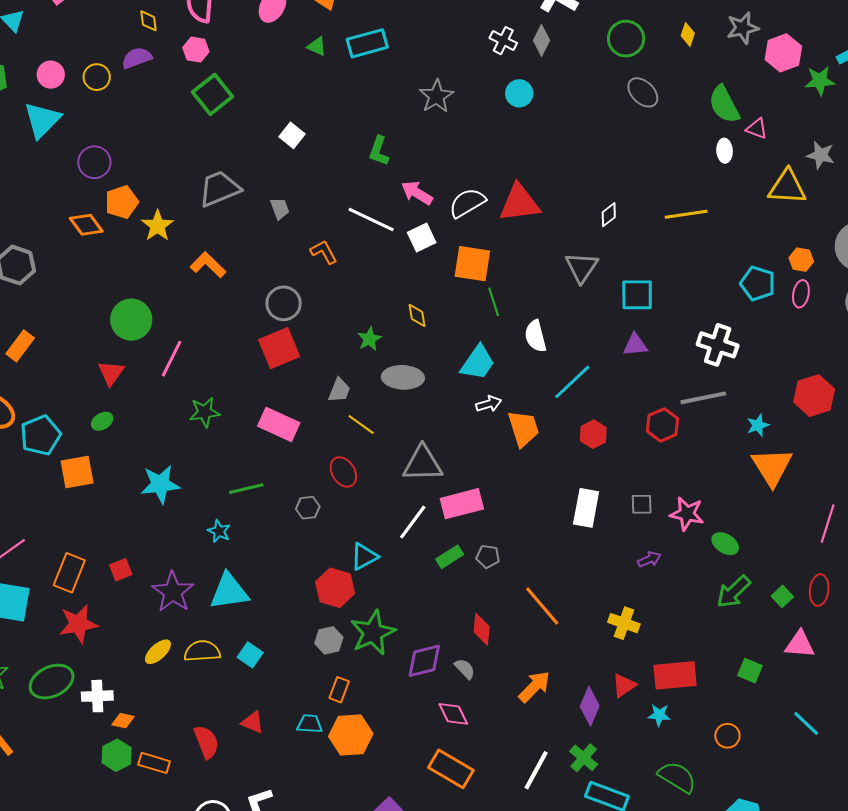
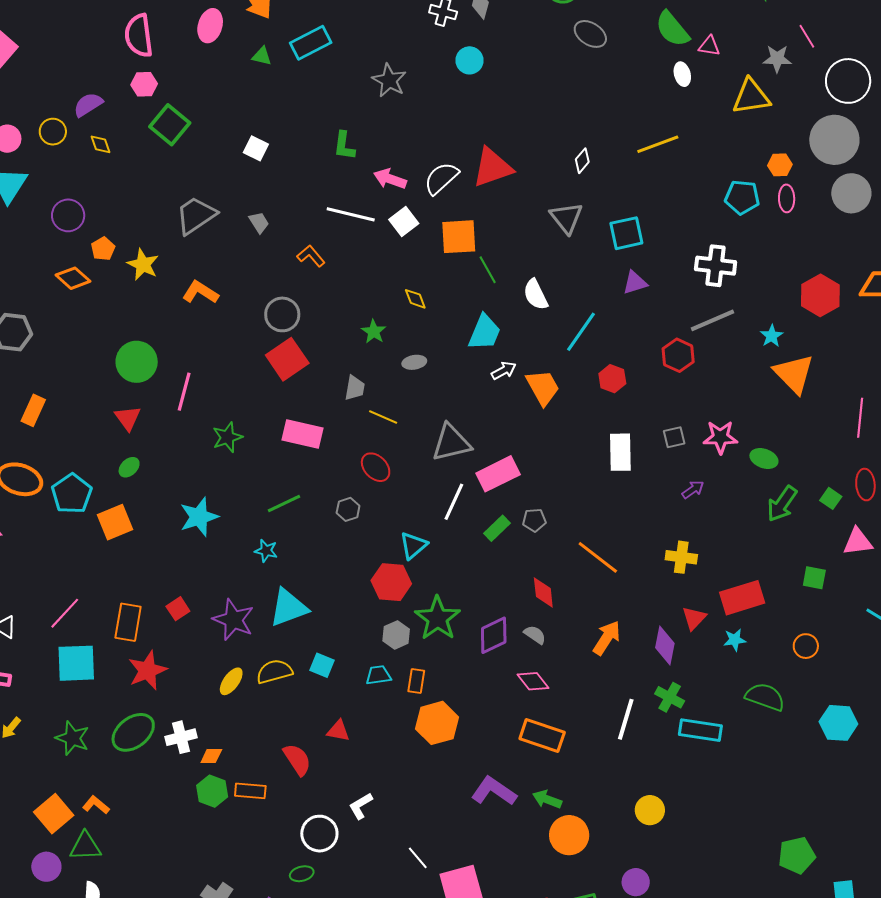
yellow diamond: (148, 21) -> (100, 144), moved
orange pentagon: (122, 202) -> (103, 249), size x0.7
gray ellipse: (403, 377) -> (414, 362), size x0.6
cyan trapezoid: (310, 724) -> (378, 675), moved

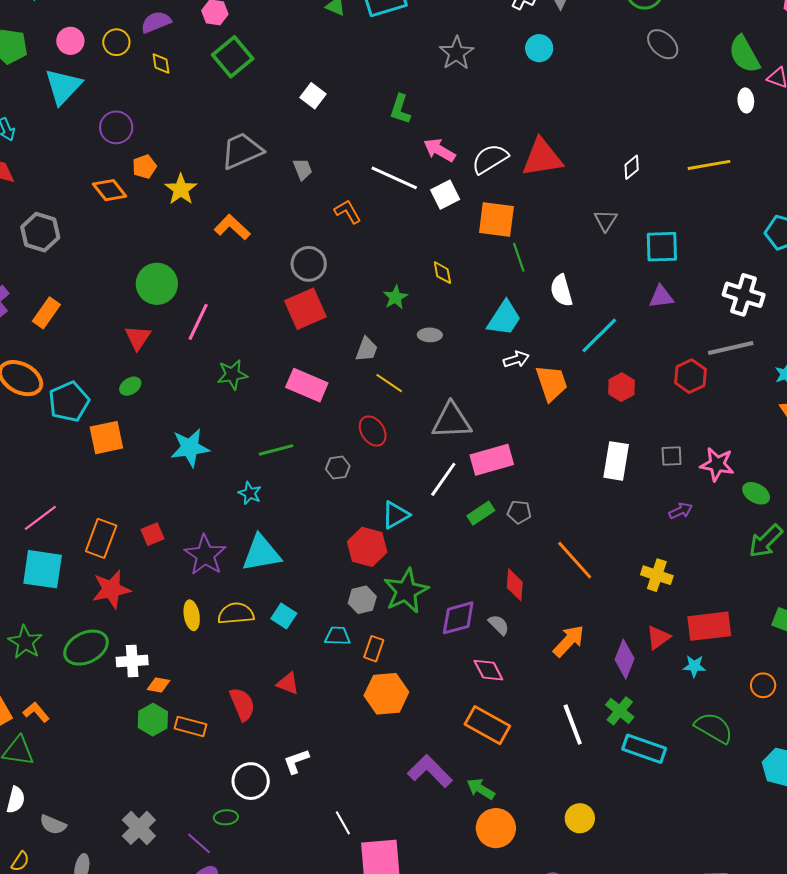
gray triangle: (566, 218) -> (606, 221), size x0.7
yellow ellipse: (231, 681) -> (192, 615), turned -56
white line: (626, 719) -> (573, 724), turned -48

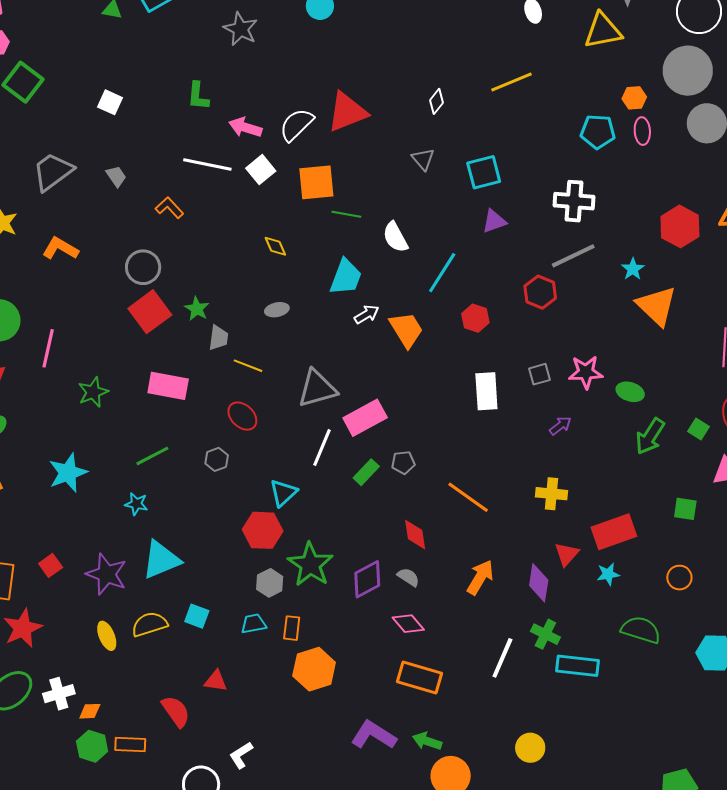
green line: (519, 257) -> (346, 214), turned -48
green star: (395, 297) -> (197, 309), moved
white line: (573, 724) -> (502, 658), turned 57

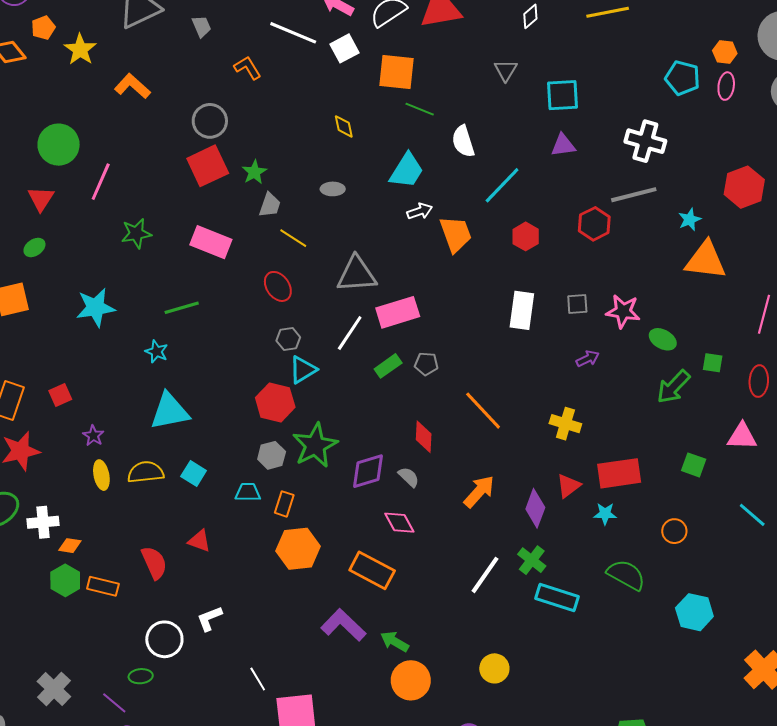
orange triangle: (657, 306) -> (706, 260), turned -48
green square: (698, 429) -> (713, 363), moved, turned -35
gray hexagon: (217, 459) -> (288, 339), moved
purple star: (107, 574) -> (93, 436), moved, size x0.5
orange rectangle: (419, 678) -> (372, 570), moved

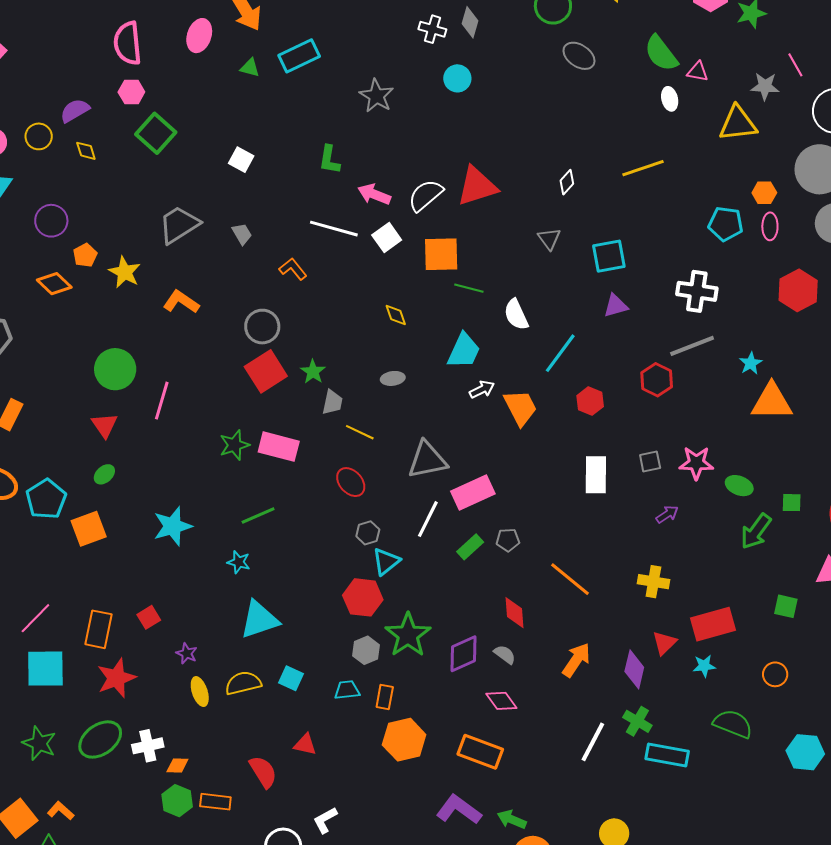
red hexagon: (744, 187) -> (798, 290), moved
green star: (136, 233) -> (234, 445), moved

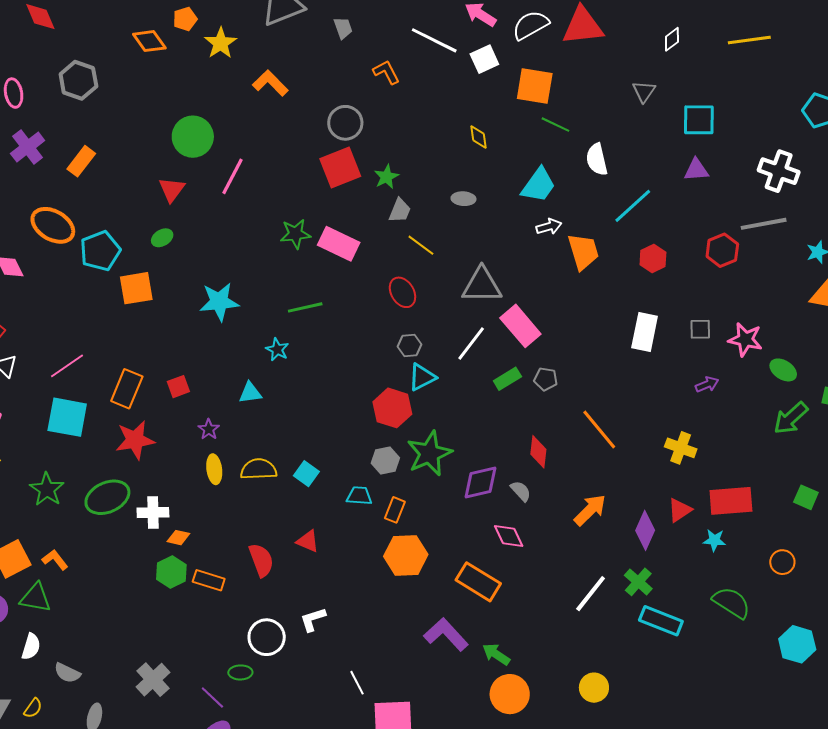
pink rectangle: (473, 492) -> (520, 326), turned 63
cyan triangle: (259, 620) -> (250, 393), moved, size x0.6

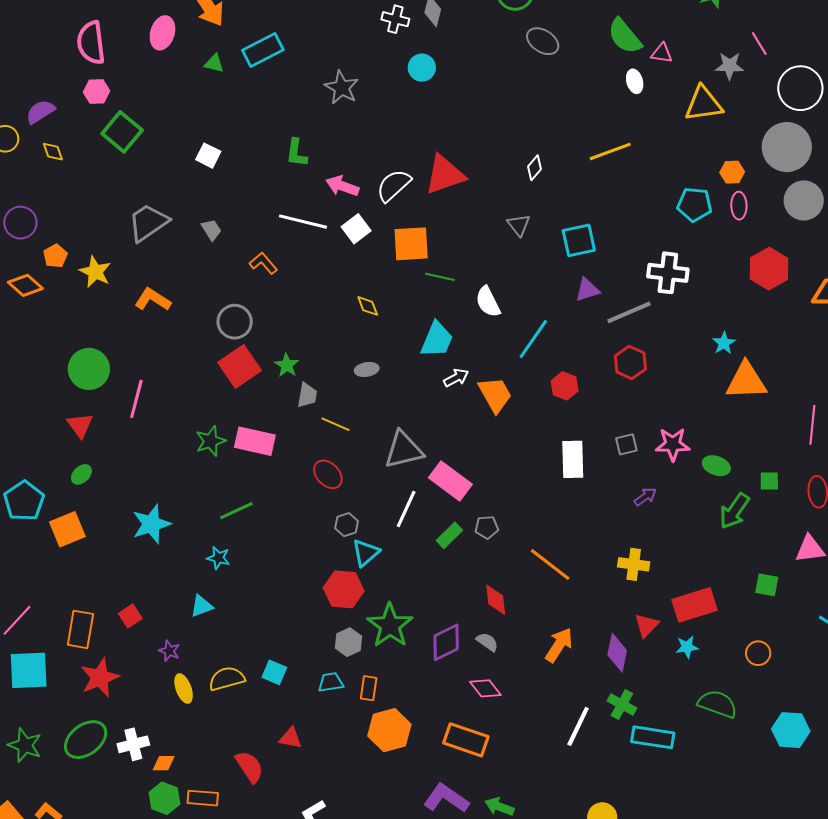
gray line: (764, 224) -> (629, 312), moved

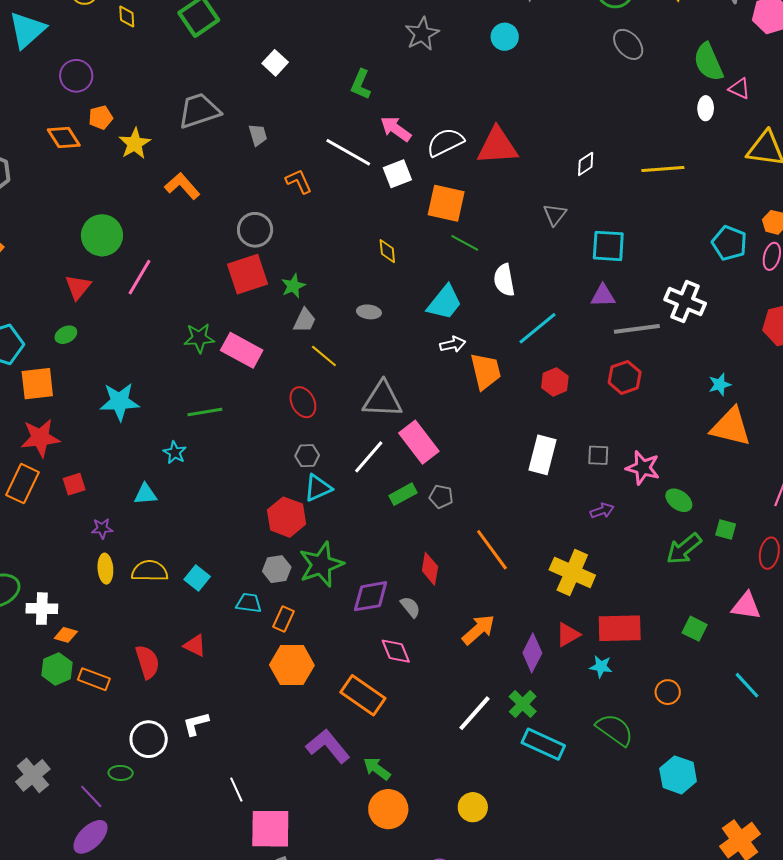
yellow cross: (634, 564) -> (572, 572), size x1.4
purple star: (169, 651) -> (102, 528), turned 30
red star: (100, 678) -> (40, 438), moved

